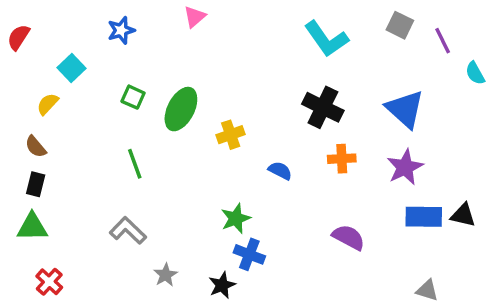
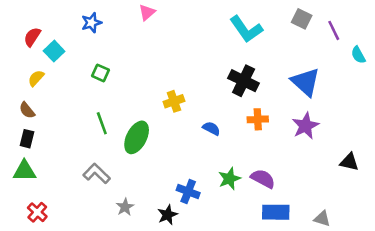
red semicircle: (18, 37) -> (32, 37), moved
green ellipse: (181, 109) -> (137, 137), moved
blue rectangle: (424, 217) -> (276, 212), moved
green star: (236, 218) -> (229, 179), moved

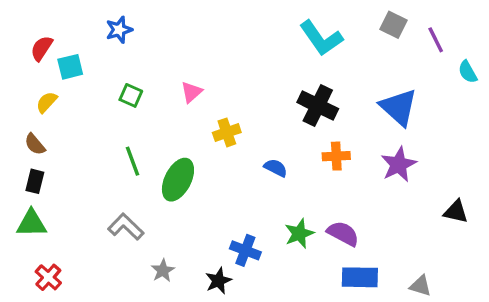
pink triangle: (147, 12) -> (191, 92), moved
cyan square: (54, 51) -> (70, 67), turned 30

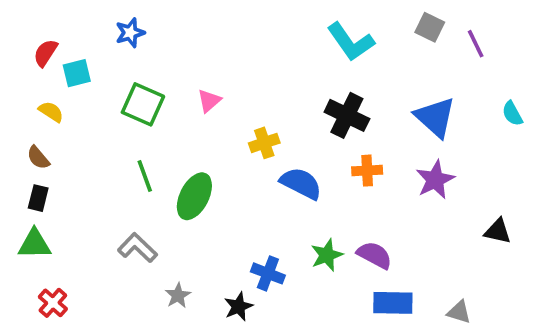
cyan semicircle: (468, 72) -> (512, 114), moved
green square: (131, 95) -> (143, 104), size x1.6
yellow semicircle: (47, 102) -> (51, 112), turned 80
yellow cross: (227, 132) -> (264, 143), moved
blue semicircle: (276, 168) -> (301, 183), size x1.6

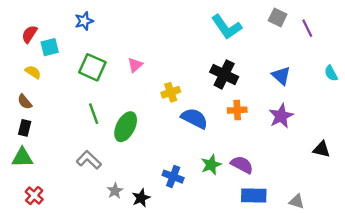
blue triangle: (435, 117) -> (281, 76), size x0.7
black star: (239, 307) -> (141, 198), moved

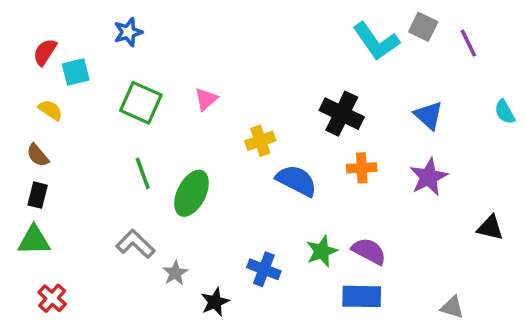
cyan L-shape: (227, 27) -> (376, 41), moved
gray star: (115, 191) -> (175, 273), moved
blue rectangle: (254, 196) -> (362, 296), moved

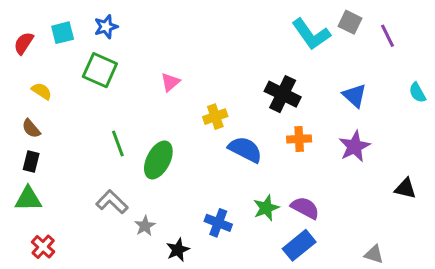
red semicircle: (45, 52) -> (24, 43), moved
cyan square: (76, 72) -> (63, 33), moved
green square: (141, 103) -> (100, 70), moved
blue rectangle: (362, 296) -> (299, 245), turned -40

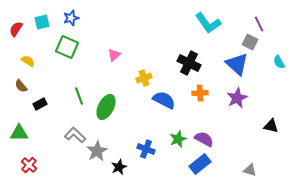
gray square: (350, 22) -> (250, 42), moved
blue triangle: (354, 96) -> (237, 64), size x1.4
black rectangle: (31, 161) -> (40, 104), moved, turned 48
gray star: (145, 226) -> (97, 151), size x1.5

